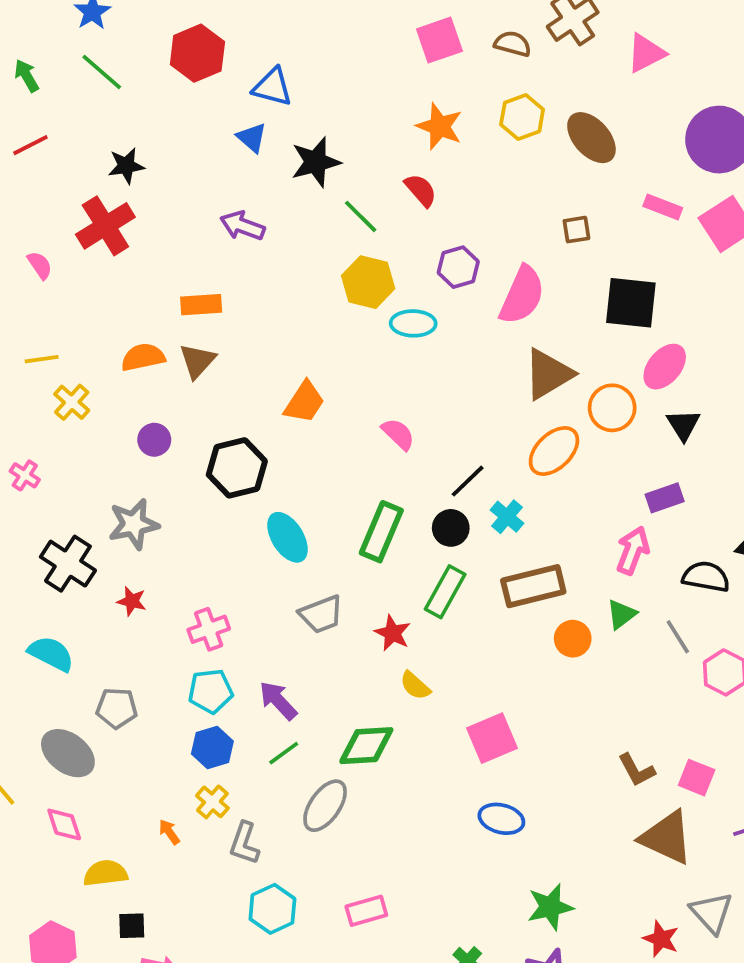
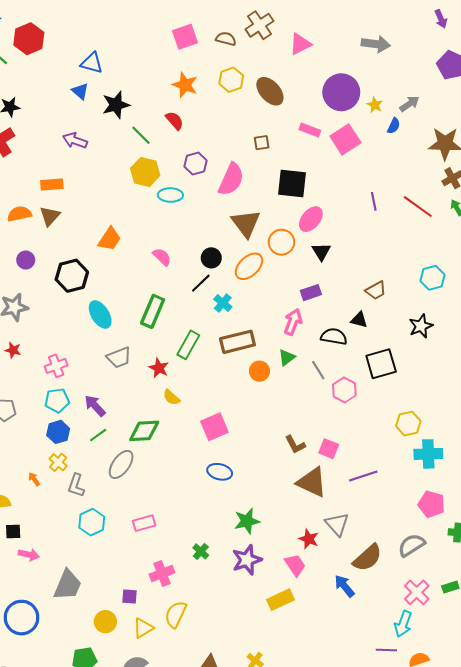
red hexagon: (197, 53) -> (29, 39), moved
brown triangle: (548, 374) -> (246, 223), turned -36
black circle: (451, 528) -> (211, 258), moved

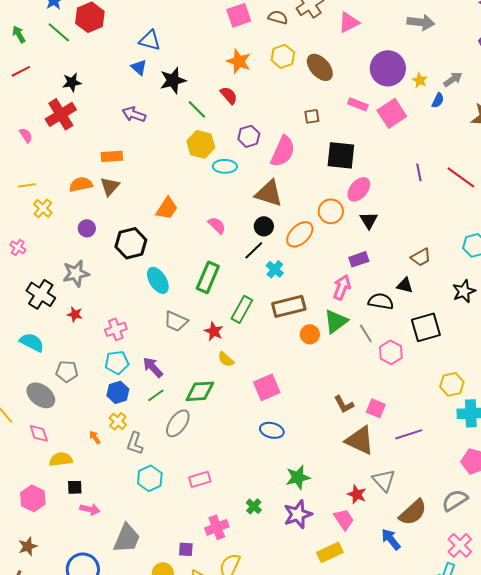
brown triangle: (246, 223) -> (269, 193), moved, turned -36
gray trapezoid: (119, 358) -> (176, 321), turned 45
green triangle: (287, 358) -> (336, 321), size x1.5

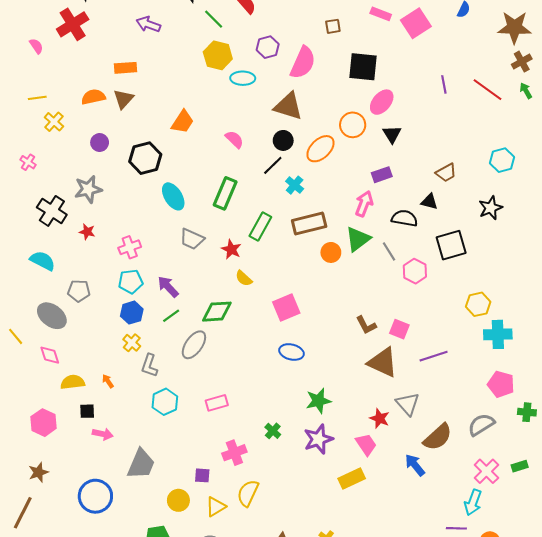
orange arrow: (95, 437) -> (108, 381), moved

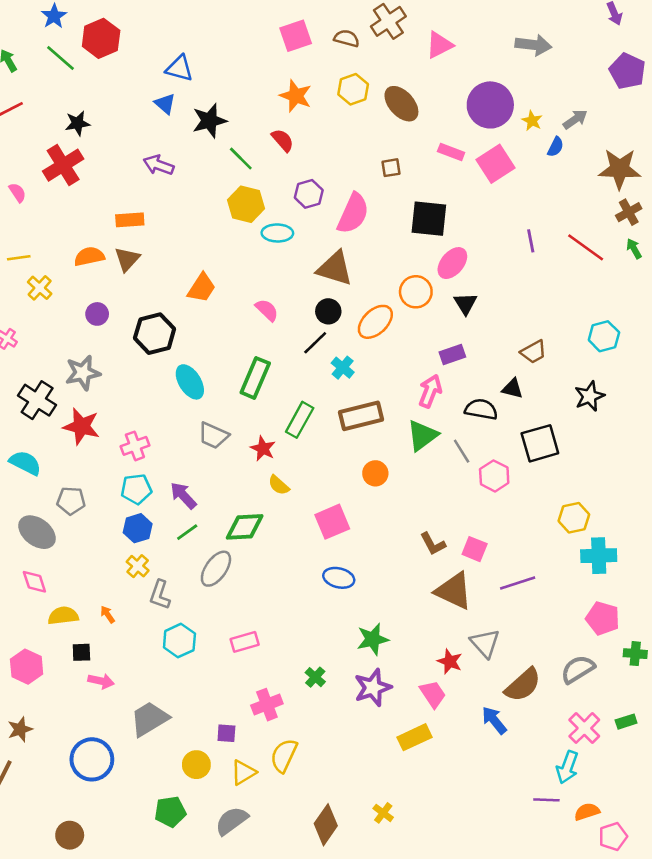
red star: (87, 232) -> (81, 426), size x1.8
orange circle: (331, 252) -> (375, 473), moved
gray trapezoid: (141, 464) -> (149, 719), turned -144

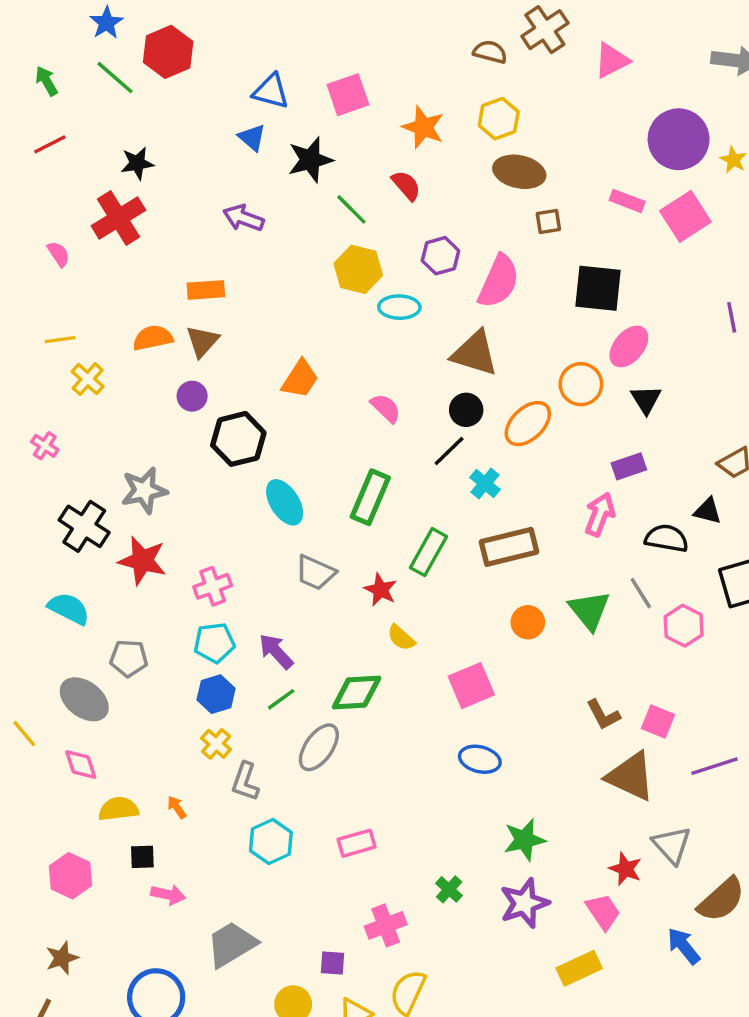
pink square: (296, 36) -> (348, 95), moved
brown ellipse: (401, 104) -> (519, 172), moved, turned -36
purple circle: (97, 314) -> (192, 396), moved
green triangle: (422, 435) -> (589, 610), moved, turned -32

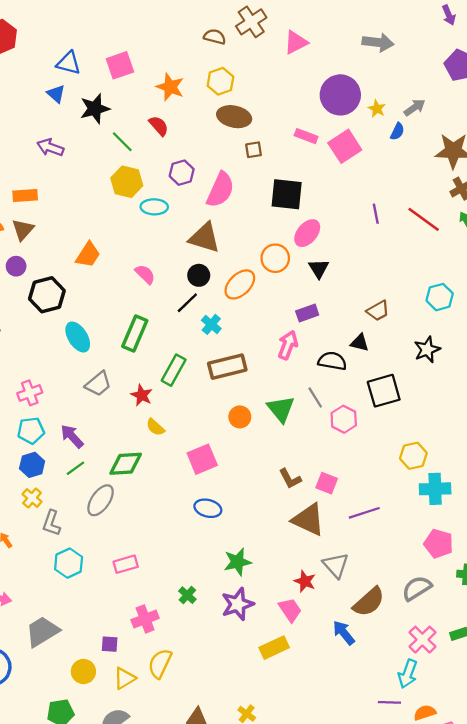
gray trapezoid: (315, 573) -> (98, 384), turned -64

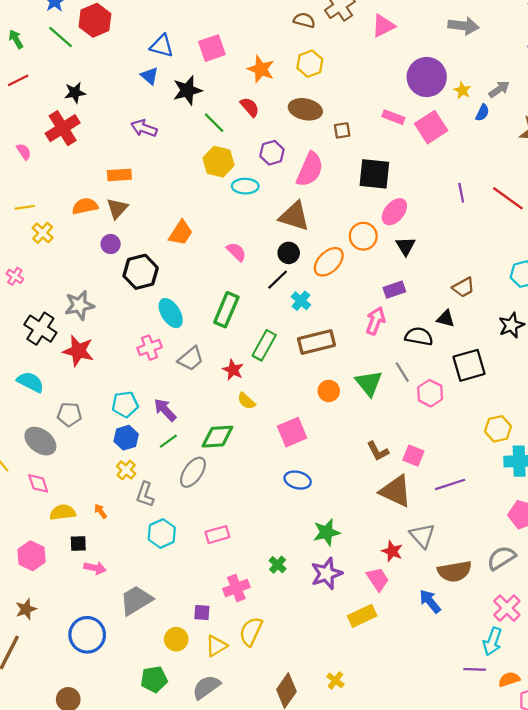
brown ellipse: (234, 117) -> (305, 109), moved
pink cross: (30, 393) -> (150, 348), moved
brown semicircle: (369, 602) -> (455, 571), turned 32

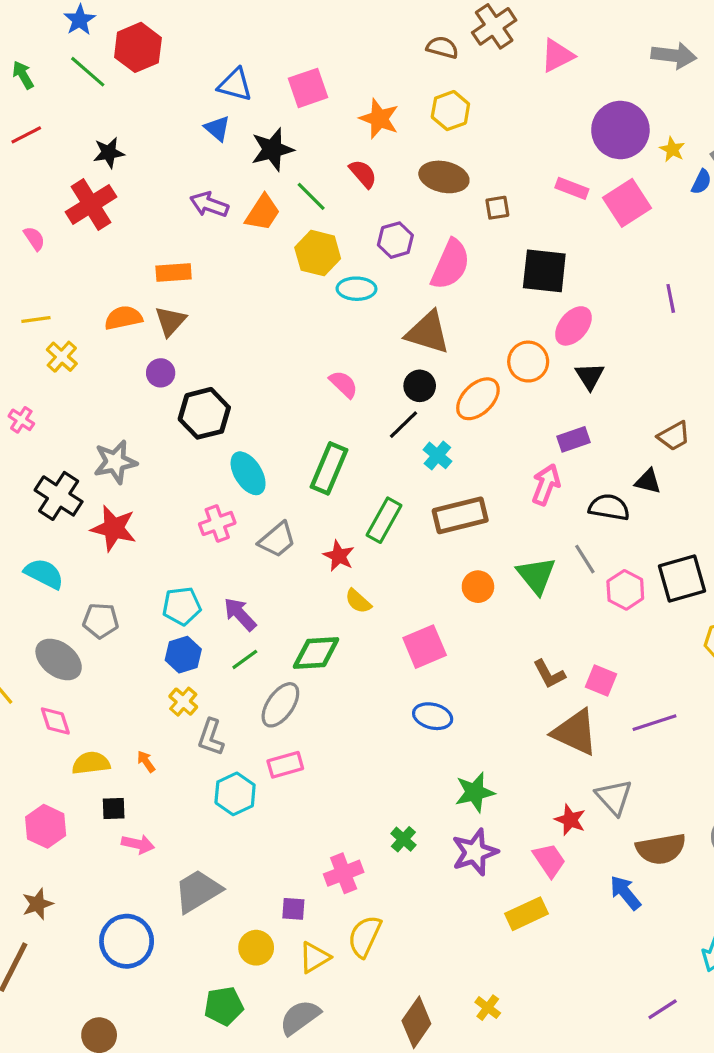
orange trapezoid: (181, 233) -> (263, 213), moved
black square: (469, 365) -> (682, 579), moved
pink rectangle: (217, 535) -> (285, 765), moved
purple line: (475, 669) -> (663, 1009), moved, turned -35

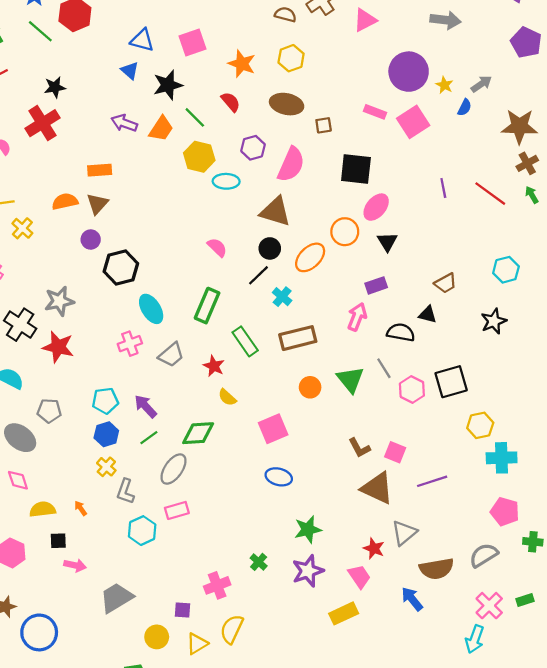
green rectangle: (384, 520) -> (245, 341), turned -64
gray triangle: (614, 797) -> (404, 533), turned 32
blue circle: (127, 941) -> (39, 632), moved

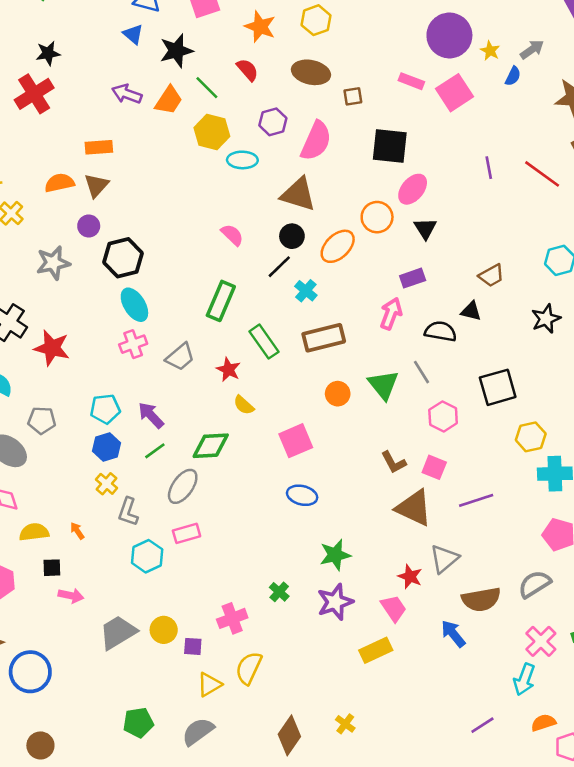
gray star: (59, 301) -> (53, 263), moved
cyan ellipse: (151, 309) -> (134, 305), moved
pink hexagon: (412, 390) -> (443, 417), moved
yellow circle: (157, 637) -> (164, 630), moved

